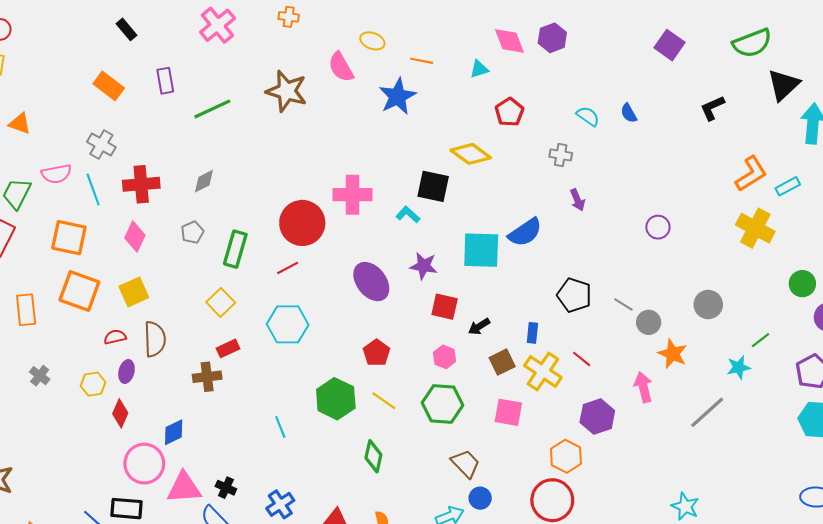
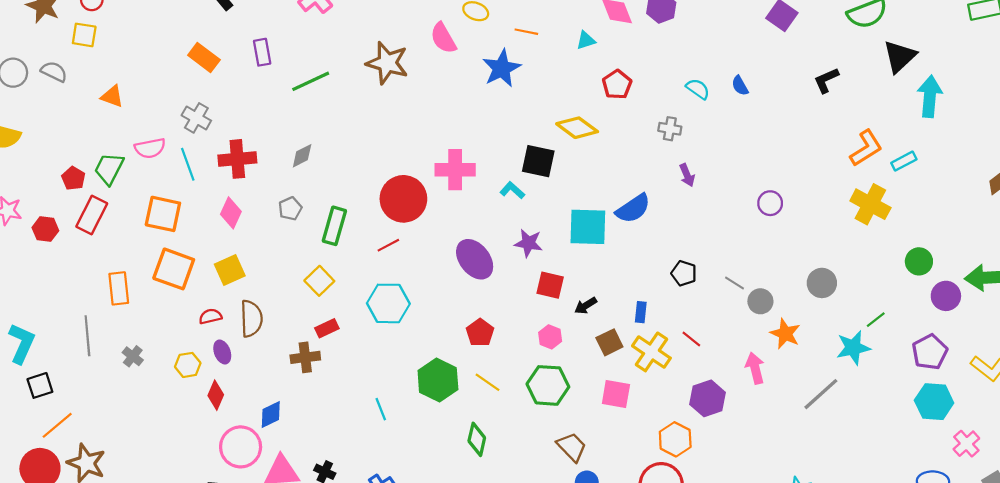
black pentagon: (574, 295) -> (684, 273), size x0.7
cyan star: (739, 367) -> (853, 348), size x1.4
purple ellipse: (127, 372) -> (222, 352), turned -35

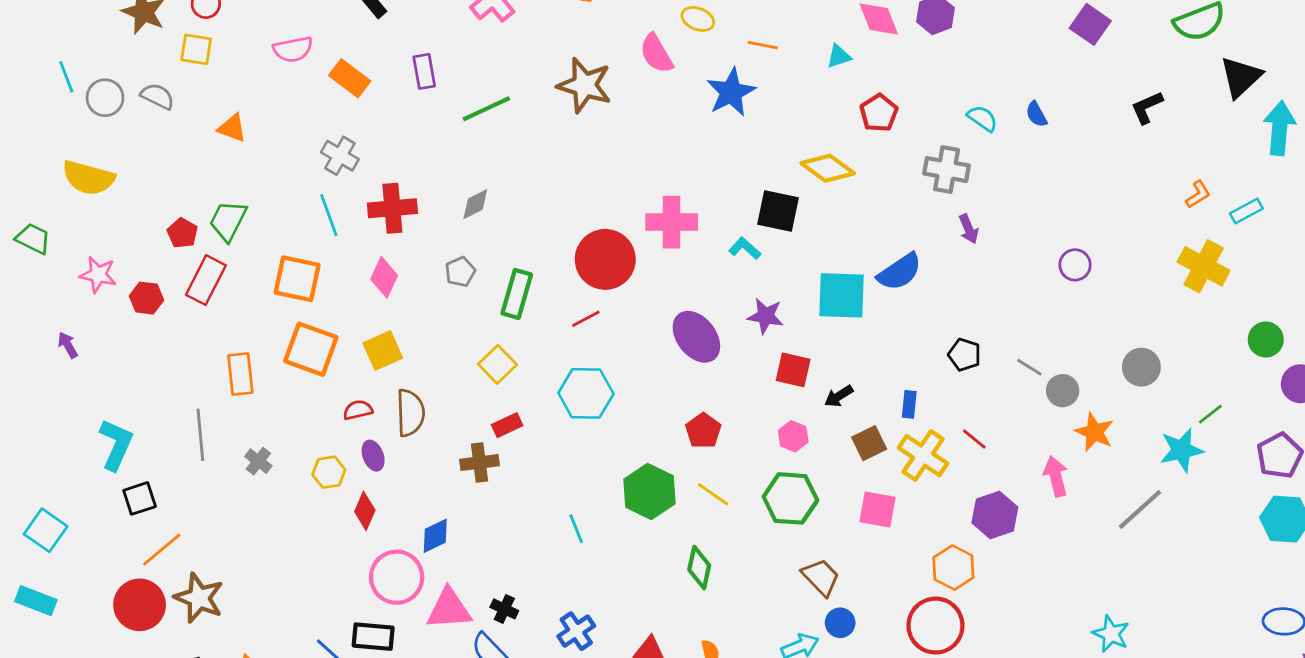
gray cross: (670, 129) -> (947, 170), size x1.5
pink semicircle: (150, 148) -> (293, 49), moved
orange L-shape: (866, 148) -> (1198, 194), size x0.6

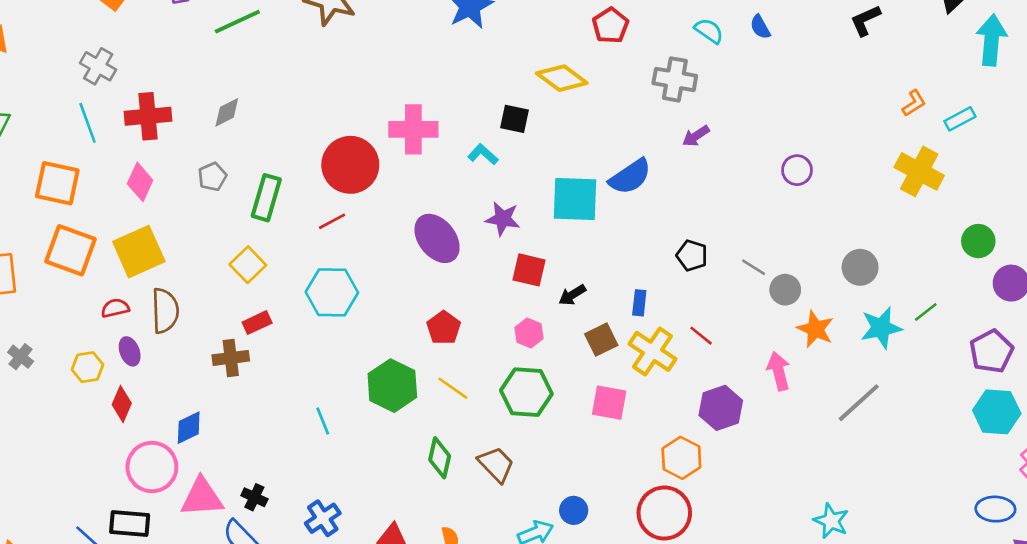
black square: (778, 211) -> (515, 119), size x0.7
purple arrow: (969, 229) -> (696, 136), turned 80
yellow square: (383, 351) -> (139, 252), size x1.4
cyan star: (1181, 450) -> (881, 328), moved
brown trapezoid: (821, 577) -> (496, 464), moved

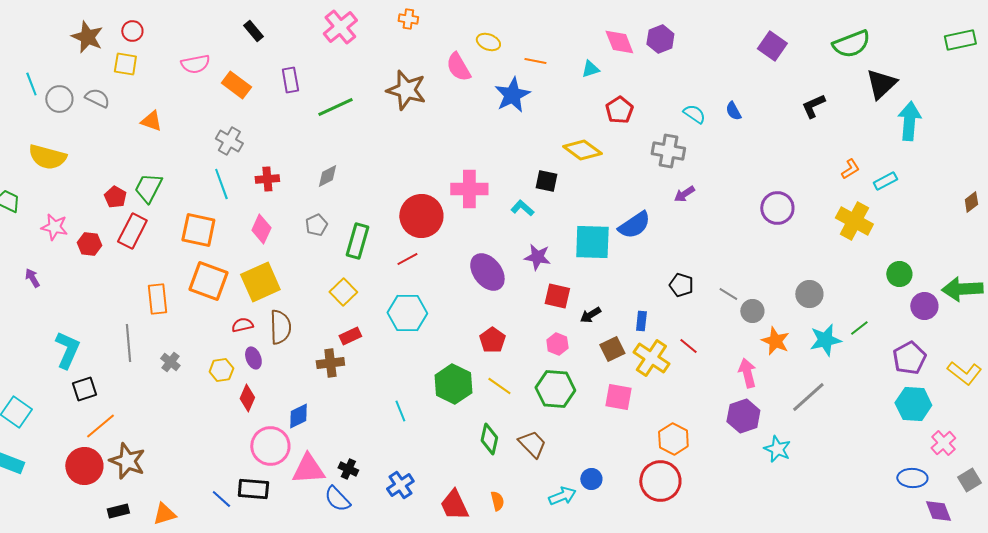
red cross: (148, 116) -> (267, 179), size x0.7
purple circle: (797, 170) -> (777, 208), moved, size x1.4
purple hexagon: (721, 408) -> (743, 416), moved
cyan star: (831, 521) -> (777, 449), moved

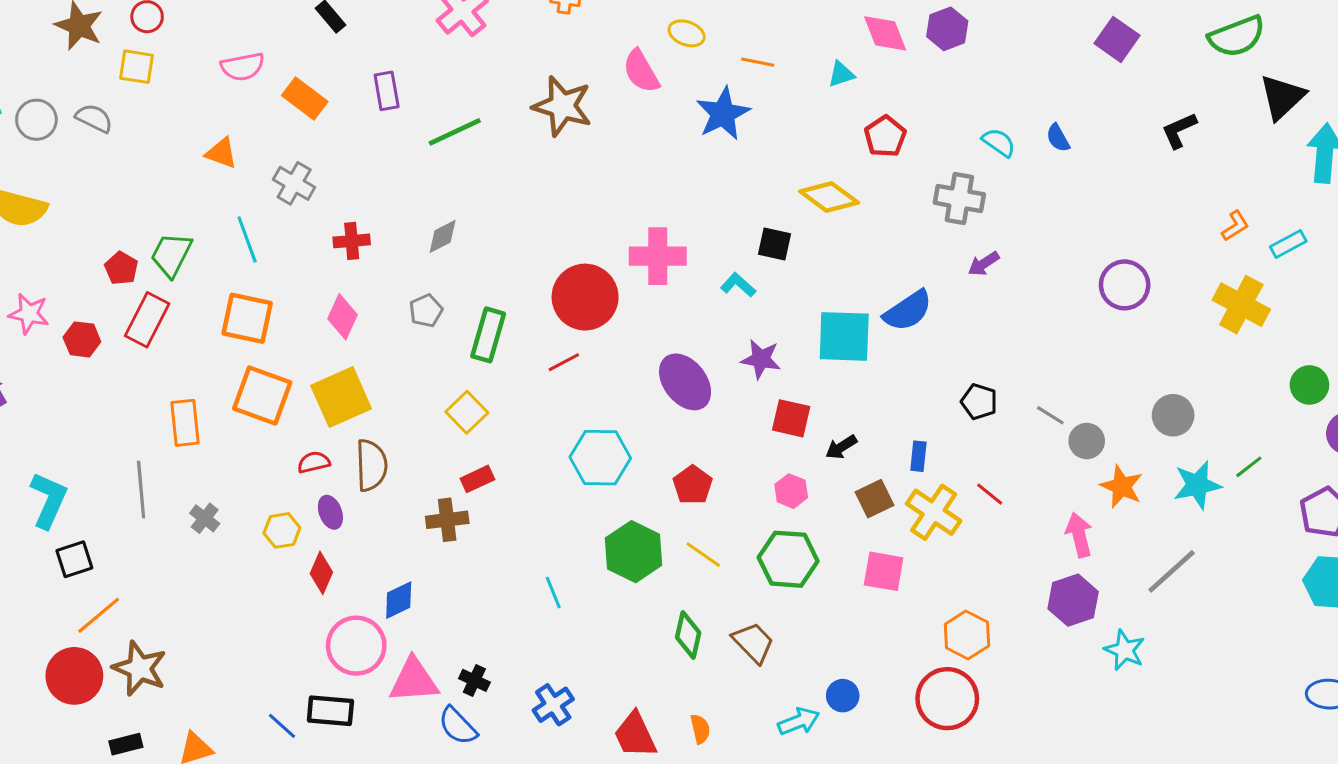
orange triangle: (151, 121) -> (221, 153), moved
cyan line: (221, 184) -> (247, 239), moved
cyan hexagon: (407, 313) -> (600, 458), moved

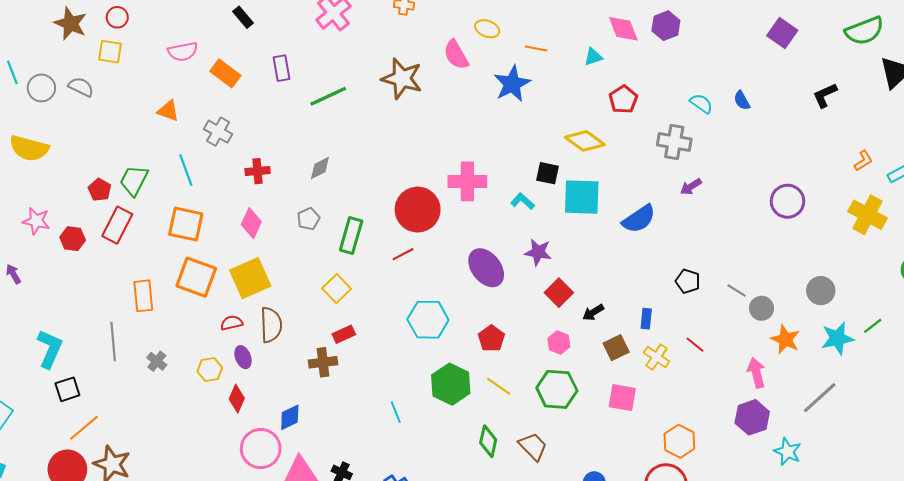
cyan square: (844, 336) -> (582, 197), moved
red square: (791, 418) -> (559, 293), turned 32
yellow cross: (934, 512) -> (657, 357), size x0.7

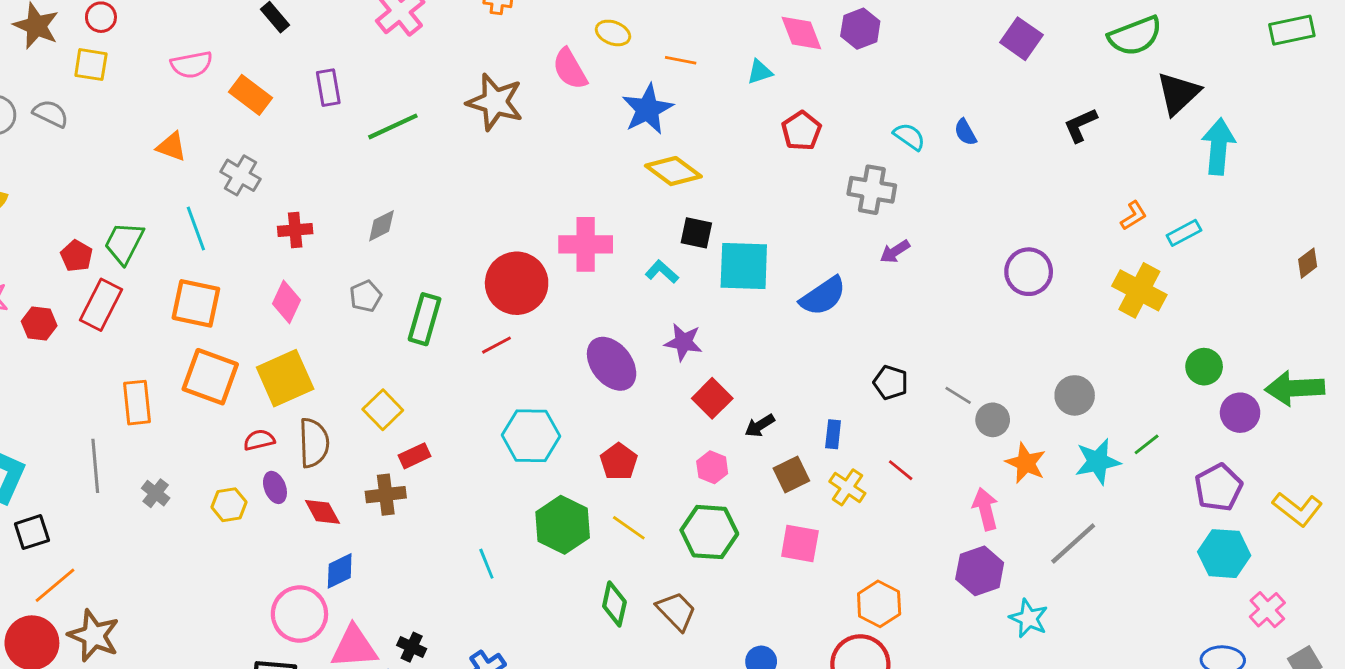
yellow diamond: (585, 141) -> (673, 171), moved
yellow square: (337, 289) -> (383, 410), moved
red diamond: (237, 399) -> (322, 512), moved, turned -52

